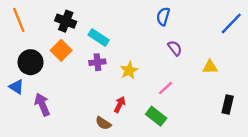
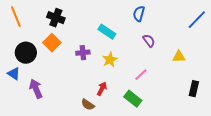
cyan rectangle: (99, 38) -> (107, 32), moved

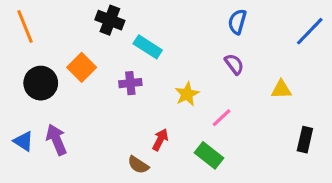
blue semicircle: (139, 14) -> (237, 22), moved
black cross: (56, 18) -> (110, 20), moved
cyan rectangle: (107, 32) -> (148, 47), moved
yellow star: (110, 60) -> (187, 94), moved
blue triangle: (14, 74) -> (23, 141), moved

